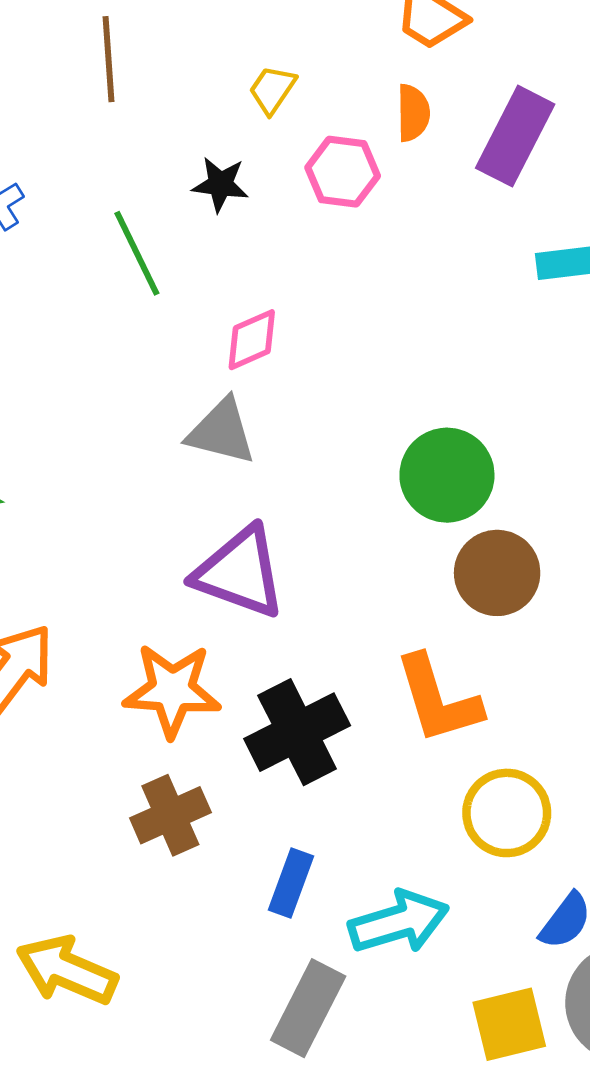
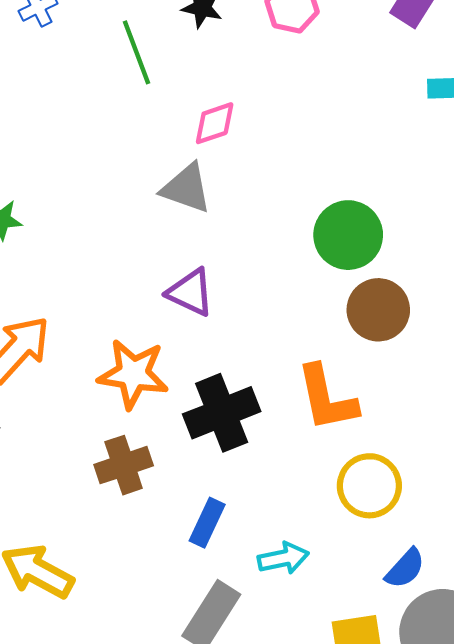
purple triangle: (240, 572) -> (190, 292), size x0.7
cyan arrow: (399, 922) -> (283, 558), size x0.7

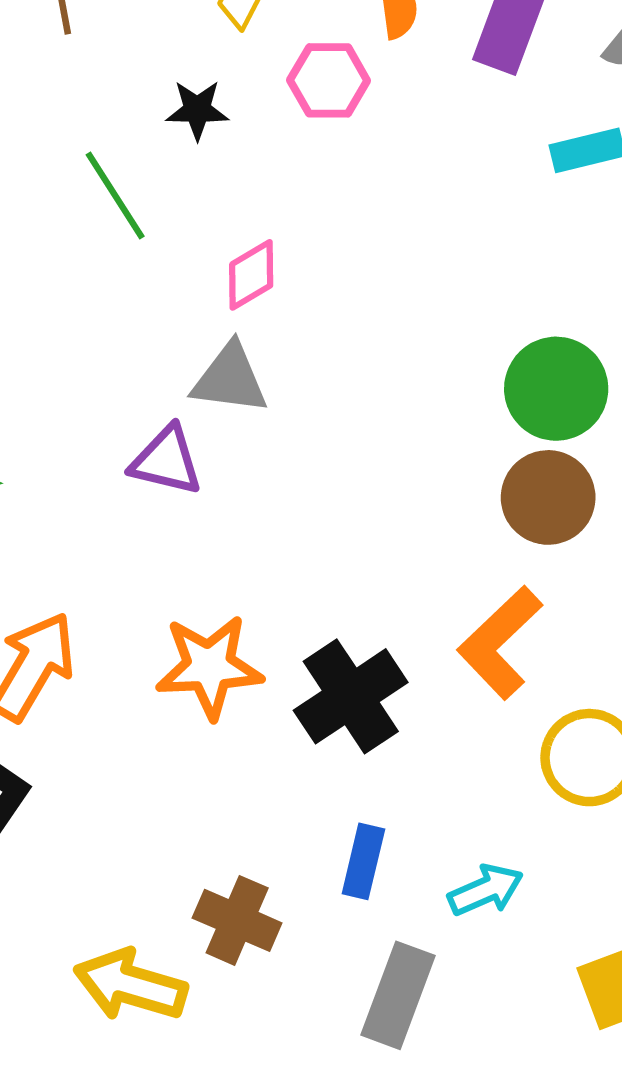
green circle: (348, 235) -> (556, 389), moved
purple triangle: (190, 292) -> (166, 461), moved
orange L-shape: (327, 398) -> (500, 643), turned 70
brown cross: (124, 465) -> (237, 920), moved, turned -36

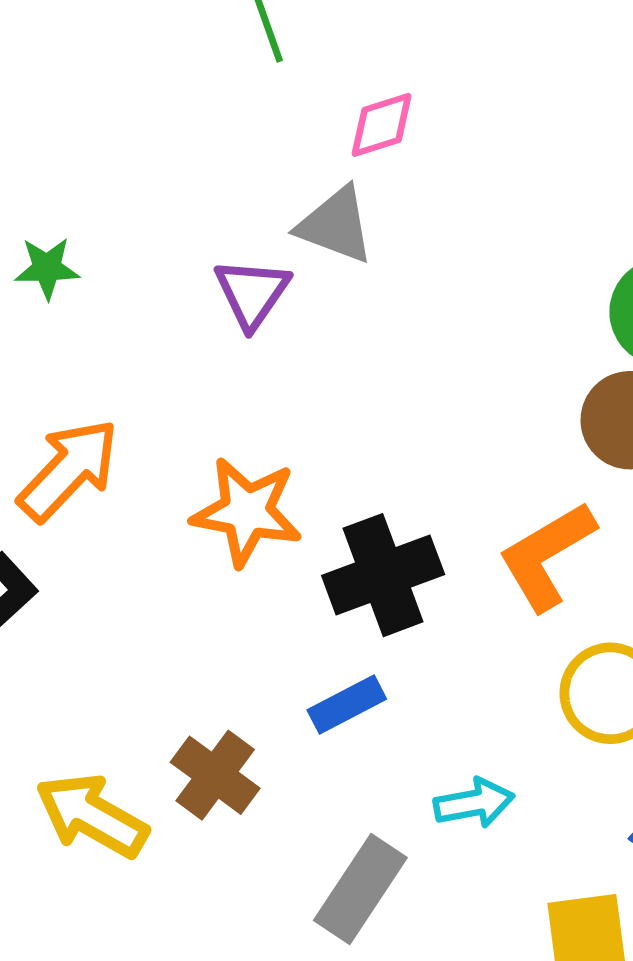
purple triangle: (166, 461) -> (252, 293), turned 38
blue rectangle: (363, 861) -> (347, 704), moved, turned 36

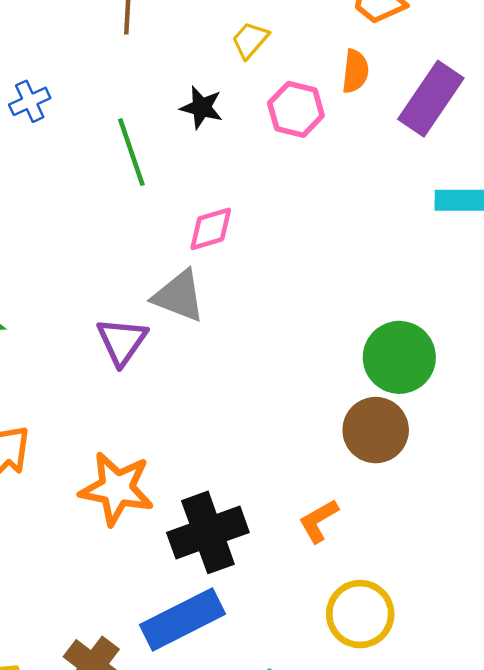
orange L-shape: (547, 556) -> (319, 521), size x0.6
blue rectangle: (347, 704) -> (182, 619), size x1.6

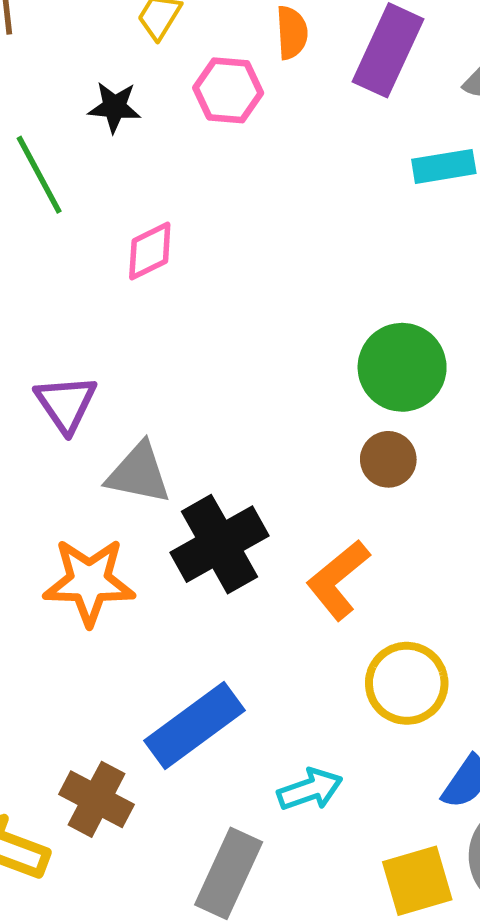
gray triangle: (179, 296) -> (139, 473), moved
brown circle: (376, 430) -> (388, 459), size x0.7
orange L-shape: (319, 521) -> (338, 580), size x1.4
black cross: (208, 532) -> (219, 544), moved

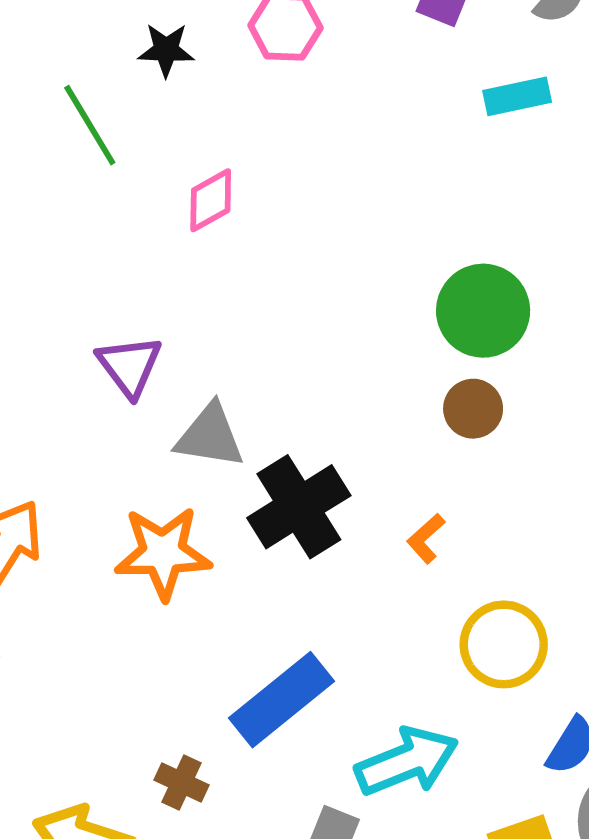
orange L-shape: (338, 580) -> (426, 538), size x0.6
cyan arrow: (310, 789) -> (407, 761), size x1.5
brown cross: (97, 799) -> (182, 783), size x0.7

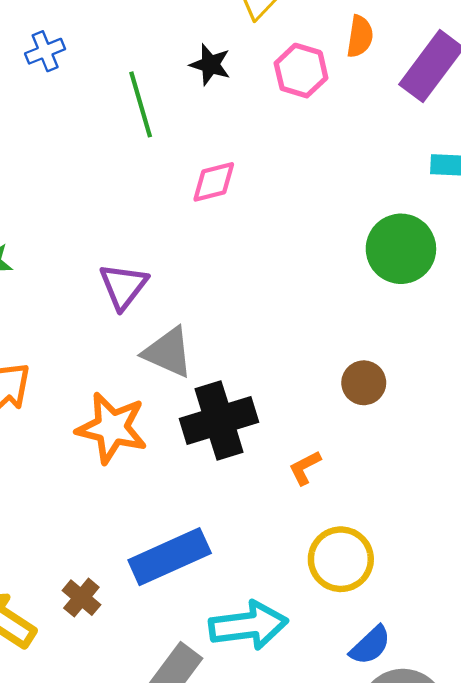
green circle: (483, 311) -> (401, 249), moved

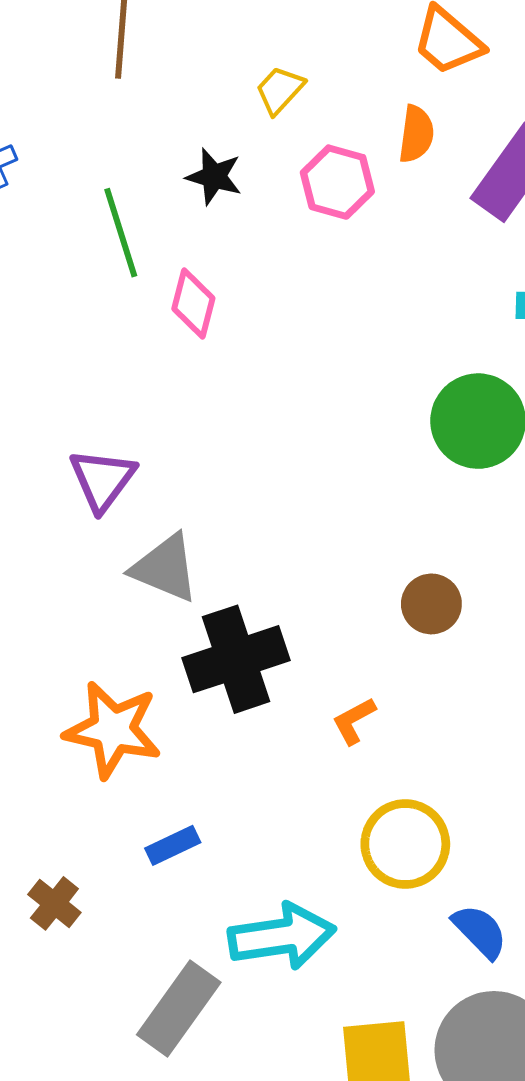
pink diamond: (214, 182) -> (193, 303), moved, turned -60
orange star: (112, 428) -> (113, 730), moved
blue rectangle: (170, 557) -> (173, 845), size x0.5
blue semicircle: (370, 645) -> (480, 931), moved, turned -90

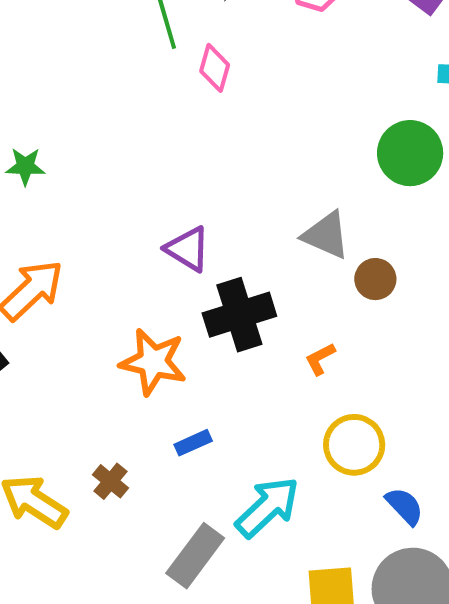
purple triangle: (102, 480) -> (188, 249), moved, turned -36
gray triangle: (165, 568) -> (326, 235), moved
cyan arrow: (282, 936) -> (267, 507), turned -36

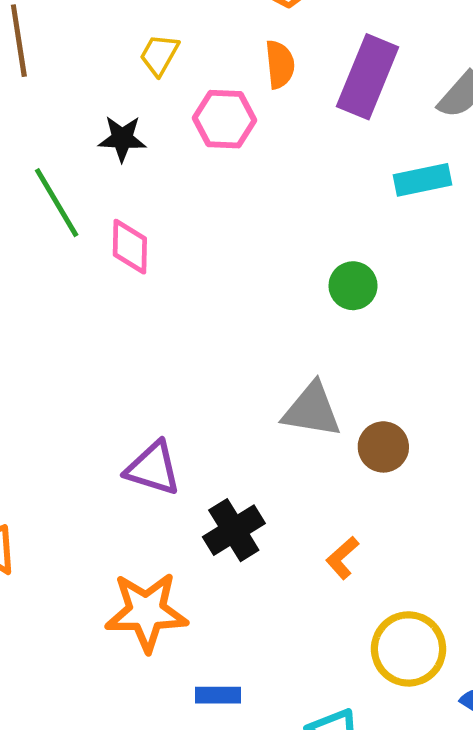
green circle: (410, 153) -> (353, 286), moved, size x0.6
black cross: (239, 315) -> (234, 530), size x0.7
blue rectangle: (193, 443) -> (218, 695), turned 39

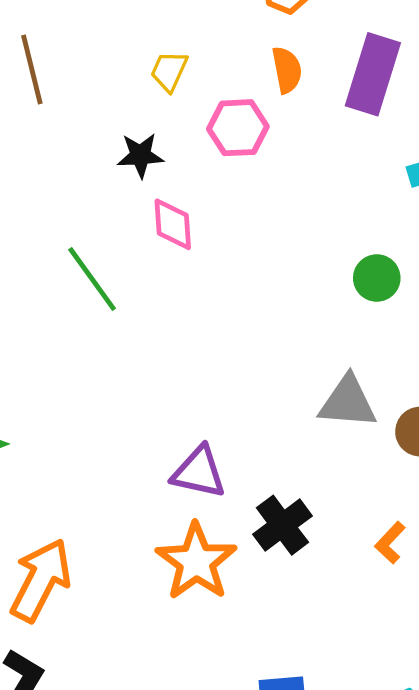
green line: (57, 203) -> (92, 279), moved
pink diamond: (130, 247) -> (173, 224), moved
orange star: (146, 612) -> (196, 562), moved, turned -30

